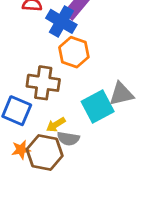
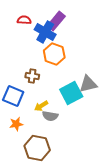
brown cross: (43, 83) -> (32, 76), size x0.6
brown hexagon: (45, 152) -> (37, 148), moved

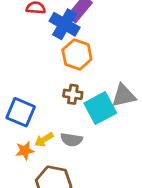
brown cross: (32, 76) -> (73, 94), moved
yellow arrow: (41, 106) -> (44, 140), moved

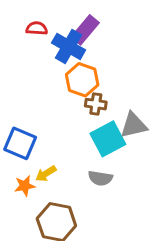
brown cross: (73, 94) -> (96, 104), moved
gray semicircle: (71, 140) -> (100, 178), moved

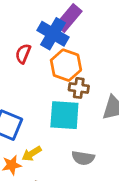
red semicircle: (37, 28) -> (23, 54), moved, turned -72
cyan square: (108, 139) -> (64, 115), moved, turned 32

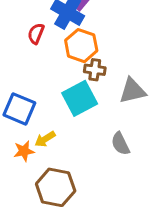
cyan square: (64, 115) -> (80, 98), turned -32
gray semicircle: (83, 158) -> (120, 144), moved, turned 55

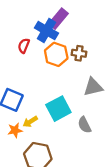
brown cross: (95, 70) -> (79, 53), moved
cyan square: (80, 98) -> (58, 109), moved

